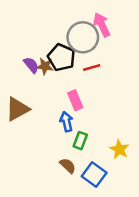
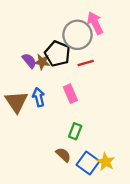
brown triangle: (17, 109) -> (16, 102), turned -35
blue arrow: (66, 122) -> (39, 97), moved
yellow star: (119, 149) -> (106, 162), moved

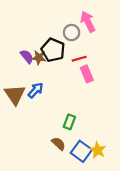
gray circle: (77, 35) -> (72, 33), size x0.6
pink rectangle: (70, 94) -> (87, 74), moved
blue arrow: (39, 97) -> (36, 90), turned 56

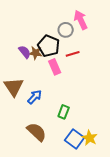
pink rectangle: (87, 74) -> (55, 67), moved
blue arrow: (36, 90) -> (35, 97), moved
brown semicircle: (58, 144) -> (37, 132), moved, size x1.5

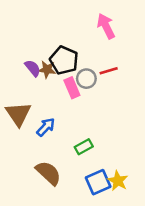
gray circle: (66, 30) -> (86, 79), moved
red line: (73, 54) -> (109, 71), moved
green rectangle: (64, 112) -> (84, 147), turned 40
blue square: (75, 139) -> (98, 182), turned 30

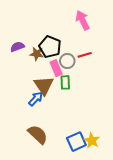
purple semicircle: (33, 68) -> (17, 47), moved, turned -72
brown triangle: (18, 114) -> (44, 85), moved
green rectangle: (84, 147) -> (65, 82), moved, turned -64

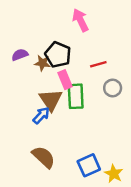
pink arrow: (83, 20) -> (80, 20), moved
gray circle: (67, 61) -> (113, 88), moved
green rectangle: (65, 82) -> (76, 96), size x1.5
yellow star: (92, 141) -> (114, 174), moved

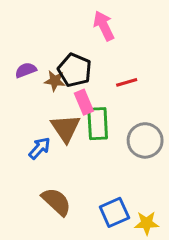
gray circle: (113, 88) -> (145, 140), moved, size x1.5
blue arrow: (41, 115) -> (40, 148), moved
yellow star: (114, 174) -> (147, 223), turned -30

